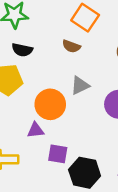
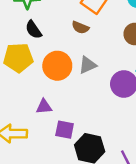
black semicircle: (22, 50) -> (34, 30), turned 42
orange circle: (50, 104) -> (57, 66), moved

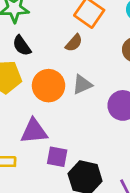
brown semicircle: (80, 28) -> (74, 43), turned -70
purple triangle: (44, 107) -> (34, 131), size x1.5

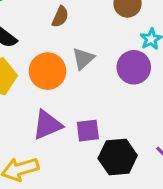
purple square: (57, 157) -> (88, 131), moved

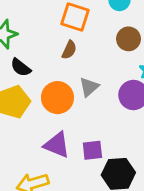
purple triangle: (47, 125) -> (57, 145), turned 44

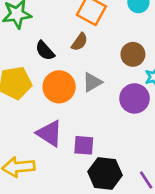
brown circle: (129, 39) -> (133, 54), moved
black semicircle: (21, 67) -> (45, 51), moved

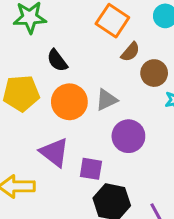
brown semicircle: (80, 42) -> (130, 52), moved
purple circle: (135, 98) -> (128, 136), moved

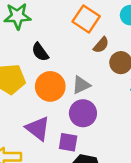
purple circle: (128, 136) -> (83, 113), moved

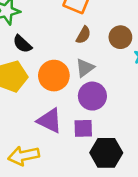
brown semicircle: (101, 45) -> (83, 35), moved
black semicircle: (40, 52) -> (22, 44), moved

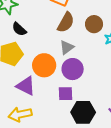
brown semicircle: (83, 35) -> (66, 22), size x1.5
orange circle: (54, 76) -> (44, 65), moved
purple triangle: (50, 121) -> (26, 86), moved

